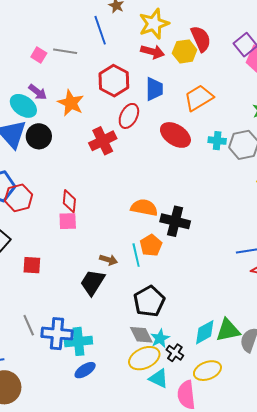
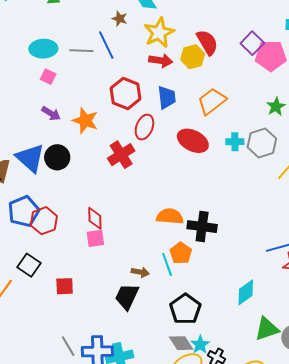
gray line: (65, 51) -> (81, 51), moved
cyan ellipse: (23, 106) -> (43, 49), moved, turned -32
cyan diamond: (205, 332) -> (246, 292), moved

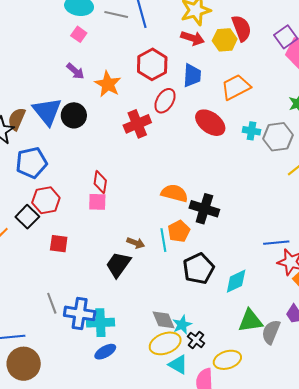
red hexagon: (44, 221) -> (46, 200), moved
black pentagon: (185, 309) -> (199, 269), moved

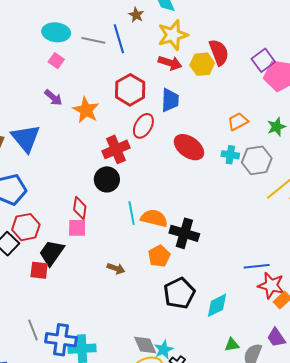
orange trapezoid: (236, 87) -> (238, 121), moved, size x0.7
black circle: (74, 115) -> (107, 179), moved
cyan line: (163, 240) -> (132, 213), moved
black trapezoid: (118, 265) -> (52, 253), moved
green triangle: (250, 321) -> (232, 345), size x0.6

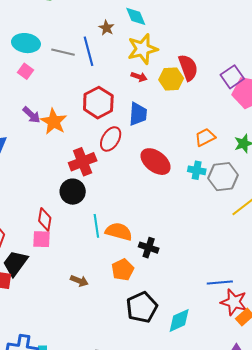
red arrow: (170, 63) -> (139, 77), size x0.7
purple arrow: (53, 98) -> (31, 115), moved
black cross: (184, 233) -> (149, 248), size x0.7

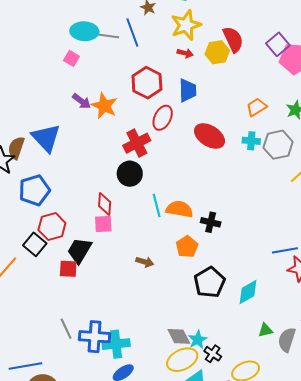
cyan ellipse: (26, 43) -> (84, 31), moved

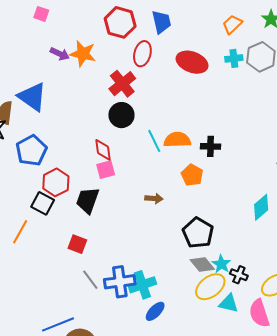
red square: (68, 269) -> (77, 244), moved, turned 30
black pentagon: (210, 282) -> (198, 233), moved

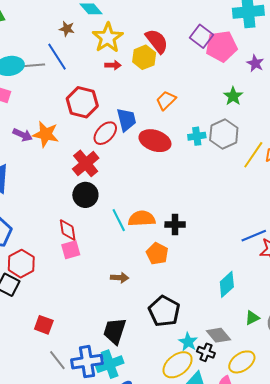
blue trapezoid: (161, 22) -> (126, 120), moved
orange trapezoid: (232, 24) -> (166, 100), moved
red ellipse: (142, 54) -> (105, 133), turned 30
black trapezoid: (88, 200) -> (115, 331), moved
gray diamond: (202, 265) -> (218, 335), moved

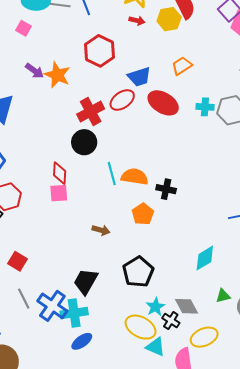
blue trapezoid: (126, 120) -> (139, 77), turned 75
red ellipse: (105, 133) -> (122, 100), moved
blue cross: (87, 362) -> (52, 306), turned 32
yellow ellipse: (178, 365) -> (141, 327), turned 56

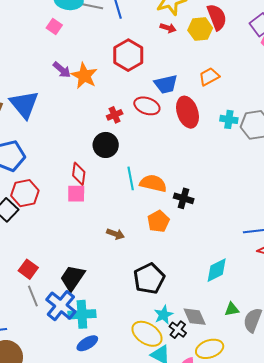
red ellipse: (122, 100) -> (147, 106), turned 50
red ellipse: (163, 103) -> (187, 112), turned 36
red cross: (91, 112) -> (115, 115), size x0.6
red square: (17, 261) -> (28, 269), moved
black trapezoid: (86, 281) -> (73, 278), moved

